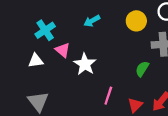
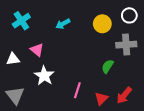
cyan cross: (45, 30) -> (21, 21), moved
white star: (85, 64) -> (44, 76), moved

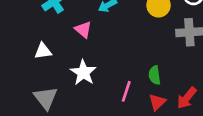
pink triangle: (37, 50) -> (83, 30), moved
green semicircle: (108, 66) -> (154, 75), moved, turned -40

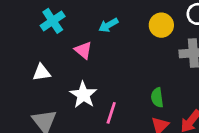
pink line: (126, 91) -> (111, 113), moved

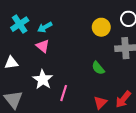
cyan arrow: (108, 25) -> (45, 27), moved
green semicircle: (157, 98) -> (98, 68), moved, turned -32

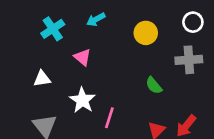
cyan arrow: (45, 27) -> (96, 19), moved
yellow circle: (101, 27) -> (146, 33), moved

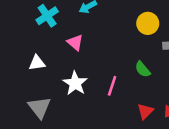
yellow circle: (146, 33) -> (148, 23), moved
pink line: (109, 118) -> (112, 86), moved

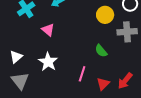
white triangle: (37, 63) -> (16, 57), moved, turned -32
pink line: (112, 86) -> (82, 74), moved

